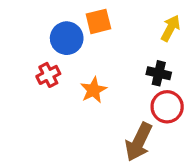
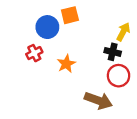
yellow arrow: (170, 28) -> (123, 32), moved
brown arrow: (139, 142) -> (98, 101), turned -96

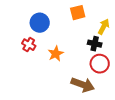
orange square: (70, 15) -> (78, 13), moved
red cross: (34, 53) -> (29, 45), turned -32

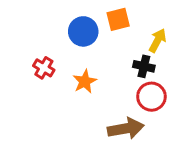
blue circle: (40, 23) -> (83, 31), moved
brown arrow: (83, 85) -> (126, 128), turned -30

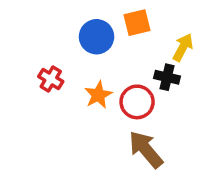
red circle: (151, 97) -> (137, 102), moved
brown arrow: (126, 128) -> (146, 149), turned -120

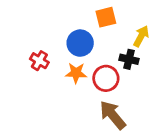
blue circle: (97, 37) -> (80, 43), moved
orange star: (98, 95) -> (76, 73), turned 30

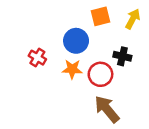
yellow arrow: (141, 36) -> (133, 19), moved

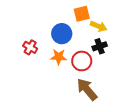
yellow arrow: (133, 19) -> (99, 26), moved, turned 84
black cross: (122, 56) -> (100, 46), turned -32

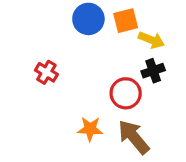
blue circle: (62, 34) -> (88, 19), moved
orange star: (59, 57) -> (90, 129), moved

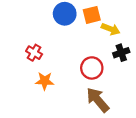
black cross: (153, 71) -> (121, 53), moved
orange star: (90, 129) -> (45, 81), moved

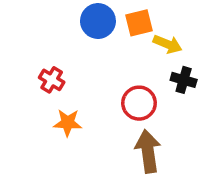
black cross: (121, 53) -> (184, 80), turned 35
brown arrow: (98, 100) -> (148, 151), turned 32

